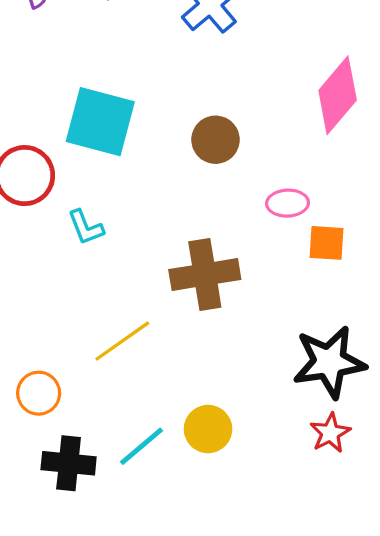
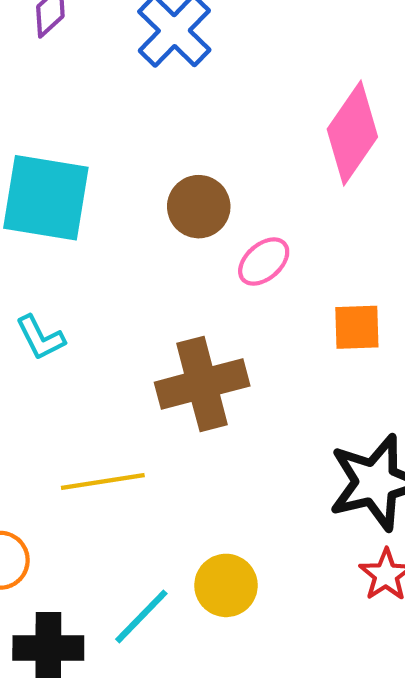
pink ellipse: (288, 203) -> (264, 262), moved, turned -33
yellow line: (122, 341) -> (103, 482), turned 32

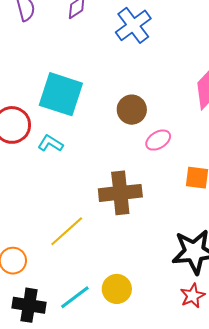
cyan L-shape: (40, 338) -> (50, 143), moved, turned 140
yellow line: (103, 482) -> (67, 231), turned -42

